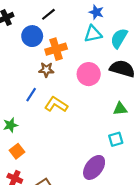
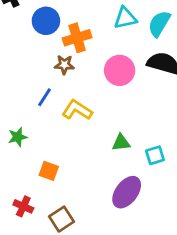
green triangle: (120, 109) -> (121, 143), moved
orange square: (17, 151) -> (49, 171), moved, turned -32

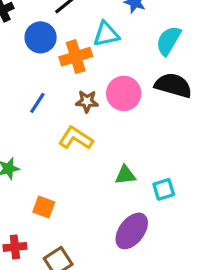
cyan triangle: (125, 18) -> (106, 34), moved
brown star: (64, 65) -> (87, 101), moved
blue line: (45, 97) -> (37, 103), moved
red cross: (23, 206) -> (15, 247), turned -30

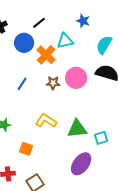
orange cross: (76, 57) -> (46, 55), turned -30
yellow L-shape: (76, 138) -> (46, 121), moved
green triangle: (125, 175) -> (77, 129), size x1.5

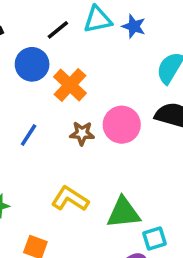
cyan triangle: (65, 41) -> (98, 19), moved
cyan square: (101, 138) -> (154, 238), moved

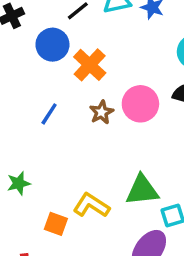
brown star: (82, 133) -> (102, 112), turned -30
yellow L-shape: (70, 199) -> (91, 205), moved

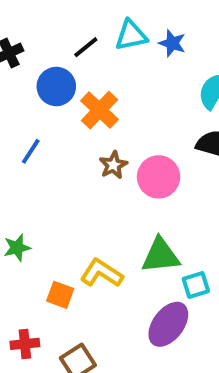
pink circle: (140, 104) -> (159, 177), moved
blue line: (49, 114) -> (31, 151), moved

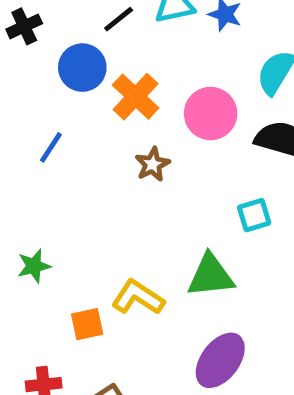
pink circle: (159, 177) -> (211, 114), moved
cyan square: (196, 285) -> (254, 215), moved
orange square: (60, 295) -> (87, 324), turned -32

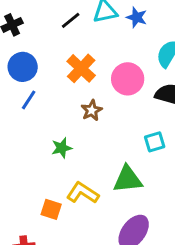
blue circle: (82, 68) -> (23, 67), moved
green star: (34, 266) -> (62, 148), moved
orange square: (87, 324) -> (51, 209), turned 30

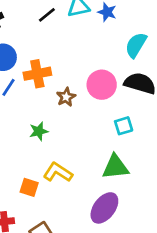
orange cross: (81, 68) -> (37, 74), moved, turned 36
pink circle: (128, 79) -> (102, 85), moved
green triangle: (128, 179) -> (115, 167), moved

